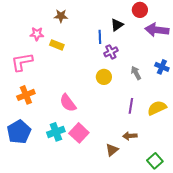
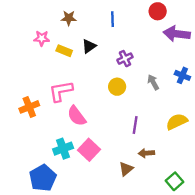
black triangle: (117, 25) -> (89, 46), moved
blue line: (100, 37) -> (113, 19), moved
pink L-shape: (22, 62) -> (61, 91), moved
purple line: (131, 106) -> (135, 125), moved
blue pentagon: (19, 132) -> (43, 178), moved

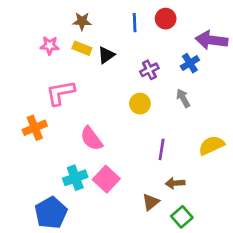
red circle: (158, 11) -> (166, 19), moved
yellow rectangle: (64, 51) -> (82, 48), moved
blue cross: (182, 75) -> (190, 63), moved, turned 35
pink L-shape: (61, 91) -> (60, 93), moved
green square: (175, 181) -> (182, 217), moved

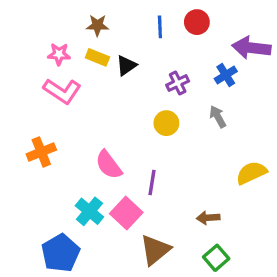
pink L-shape: (60, 93) -> (62, 91), moved, turned -136
purple line: (162, 149) -> (152, 182), moved
cyan cross: (75, 178) -> (89, 211), turned -30
brown triangle: (151, 202) -> (155, 250), moved, size x1.5

